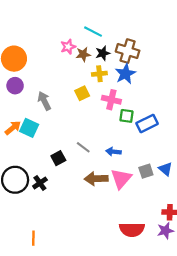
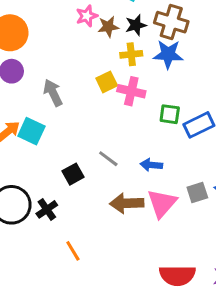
blue star: (125, 74) -> (168, 54), turned 30
pink cross: (111, 100) -> (131, 91), moved
orange line: (33, 238) -> (73, 251), moved, turned -32

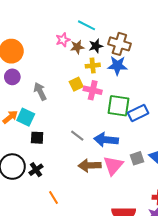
green square: (170, 114) -> (118, 106), size x1.6
blue arrow: (151, 165) -> (106, 140), size x1.6
black square: (73, 174) -> (37, 138), moved, turned 32

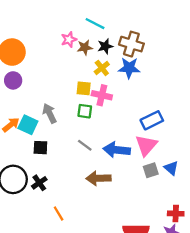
yellow cross: (93, 66) -> (102, 68), turned -32
yellow square: (76, 84) -> (84, 88), turned 32
gray arrow: (40, 91) -> (50, 113), moved
green square: (118, 106) -> (85, 111), moved, size x0.6
pink triangle: (113, 166) -> (146, 145), moved

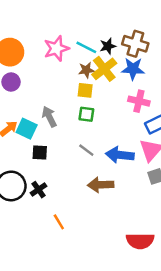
cyan line: (95, 24) -> (86, 47), moved
pink star: (69, 40) -> (56, 49), moved, size x1.5
brown star: (85, 47) -> (86, 70), moved
yellow cross: (102, 68) -> (104, 69), size x1.5
pink cross: (102, 95) -> (139, 101), moved

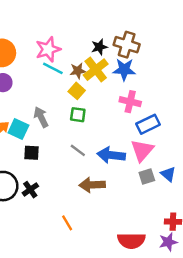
cyan line: (86, 47) -> (53, 68), moved
yellow square: (85, 90) -> (77, 91), turned 35
orange line: (59, 222) -> (67, 223), moved

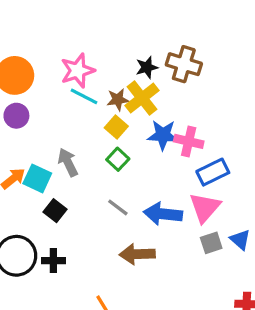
blue star: (124, 70) -> (163, 135), moved
green square: (78, 115) -> (118, 159), turned 35
black square: (31, 153) -> (55, 211), turned 35
black cross: (30, 190) -> (53, 261), turned 35

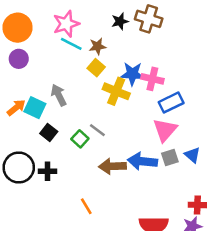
yellow cross: (142, 98) -> (116, 91), moved, turned -30
green square: (118, 159) -> (80, 139), moved
blue arrow: (163, 214) -> (142, 161), moved

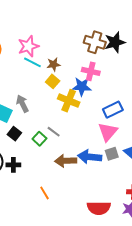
black star: (120, 21) -> (115, 42), moved, size x1.5
pink cross: (152, 79) -> (91, 71), moved

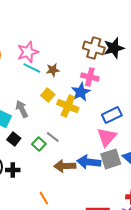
yellow square: (53, 81) -> (48, 95), moved
blue star: (82, 86) -> (81, 92), turned -30
gray square: (112, 154) -> (111, 159), size x1.5

